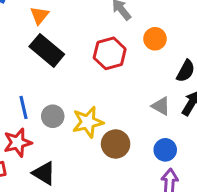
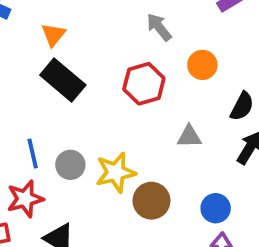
gray triangle: (161, 106) -> (189, 137), moved, turned -30

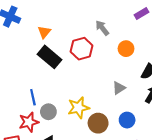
red hexagon: (144, 84) -> (82, 49), moved
gray triangle: (189, 137) -> (119, 88), turned -32
gray circle: (70, 165) -> (48, 112), moved
blue circle: (216, 208) -> (127, 120), moved

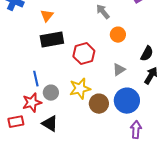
red hexagon: (82, 49) -> (84, 54), moved
orange circle: (126, 49) -> (118, 35), moved
black rectangle: (49, 57) -> (52, 40), turned -50
blue circle: (127, 120) -> (127, 101), size x1.6

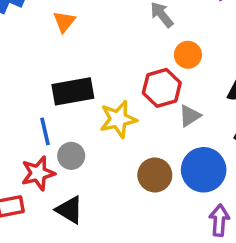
black rectangle: (52, 40) -> (73, 91), moved
red hexagon: (84, 54) -> (162, 88), moved
yellow star: (80, 89) -> (118, 119), moved

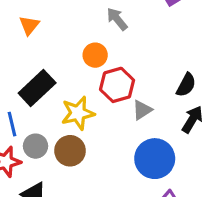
orange circle: (188, 55) -> (95, 55), moved
black rectangle: (73, 91) -> (37, 88), turned -33
brown circle: (155, 175) -> (70, 151), moved

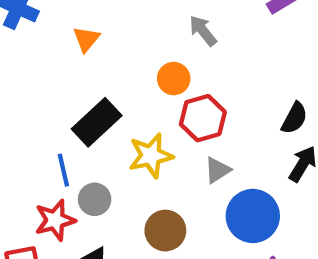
gray triangle: (142, 110) -> (217, 170), moved
brown circle: (70, 151) -> (165, 231), moved

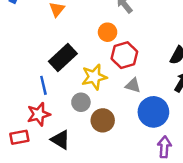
gray triangle: (217, 170) -> (133, 85), turned 49
gray circle: (95, 199) -> (81, 102), moved

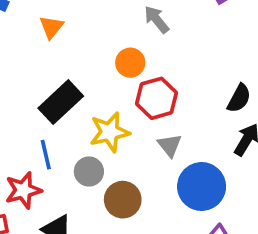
blue line: (43, 85) -> (46, 155), moved
gray triangle: (133, 85) -> (170, 145), turned 35

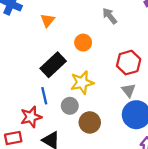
orange circle: (130, 63) -> (83, 43), moved
red hexagon: (157, 98) -> (129, 63), moved
gray triangle: (170, 145) -> (129, 90), moved

